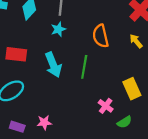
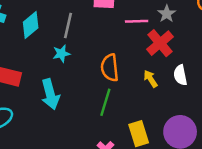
green line: (84, 67) -> (105, 102), moved

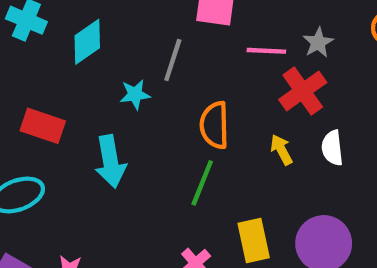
gray line: (68, 26) -> (173, 60), moved

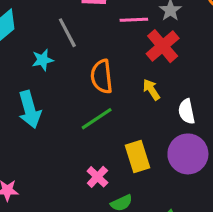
gray line: (173, 60) -> (67, 33), turned -40
white semicircle: (332, 148) -> (187, 111), moved
green line: (202, 183) -> (97, 119), turned 40

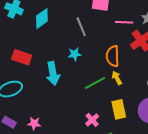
cyan star: (43, 60) -> (75, 54), moved
orange semicircle: (102, 76) -> (113, 56), moved
yellow arrow: (151, 90) -> (117, 78), moved

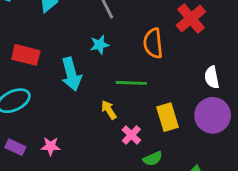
yellow arrow: (117, 78) -> (109, 110), moved
green line: (95, 83) -> (131, 83), turned 35

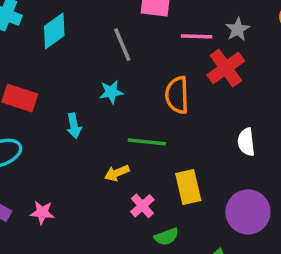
cyan arrow: (71, 74) -> (74, 126), size x0.6
yellow arrow: (109, 110) -> (117, 173), turned -84
purple circle: (213, 115) -> (248, 212), moved

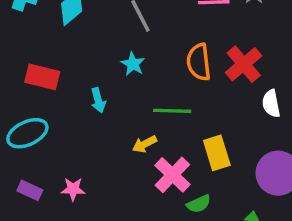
red cross: (226, 68) -> (244, 64), moved
cyan star: (111, 92) -> (133, 64), turned -30
pink cross: (142, 206) -> (172, 175), size x1.5

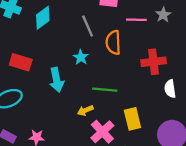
orange semicircle: (199, 62) -> (113, 42), moved
red cross: (244, 64) -> (154, 62), turned 30
cyan arrow: (98, 100) -> (57, 80), size x1.5

